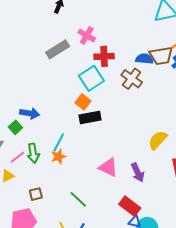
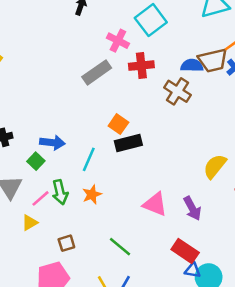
gray rectangle: (58, 49) -> (97, 72), moved
cyan square: (91, 78) -> (151, 20), moved
cyan line: (59, 143) -> (89, 159), moved

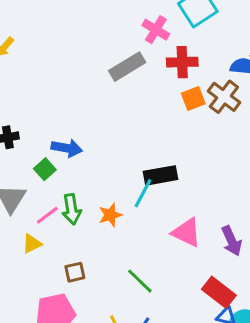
orange square: (118, 124) -> (193, 98), moved, turned 30
black rectangle: (128, 143) -> (160, 175), moved
cyan line: (89, 159) -> (143, 193), moved

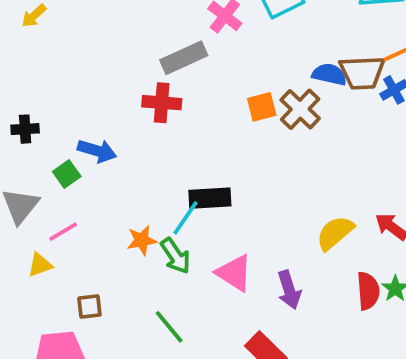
red cross: (182, 62) -> (162, 103), moved
green arrow: (72, 209) -> (175, 256), moved, turned -32

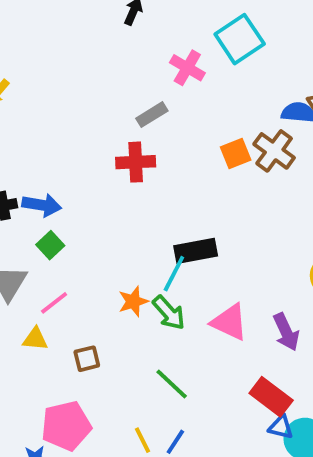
gray rectangle: (184, 58) -> (152, 115), size x0.7
blue arrow: (97, 151) -> (42, 205), moved
yellow triangle: (40, 265) -> (35, 339), turned 32
brown square: (89, 307) -> (87, 359), moved

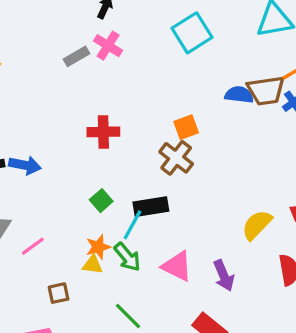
pink cross: (187, 68) -> (108, 46), moved
gray rectangle: (152, 115) -> (77, 56), moved
brown cross: (274, 151) -> (176, 158), moved
green square: (50, 245) -> (101, 201), moved
yellow triangle: (35, 339) -> (93, 265), moved

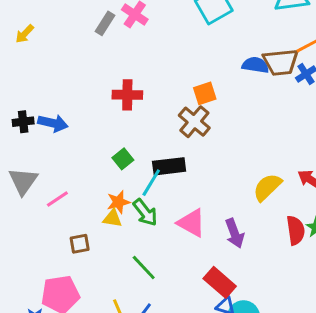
gray rectangle: (77, 56) -> (105, 23), turned -30

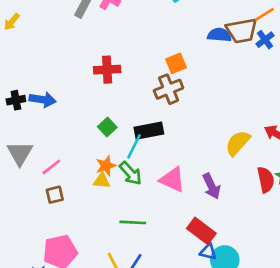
brown cross: (194, 122) -> (169, 89), turned 32
brown square: (80, 244) -> (55, 195), moved
green line: (144, 268) -> (133, 222), turned -40

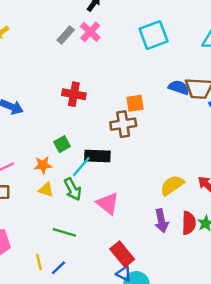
orange star: (106, 166) -> (43, 165), moved
purple arrow: (211, 186) -> (161, 221), moved

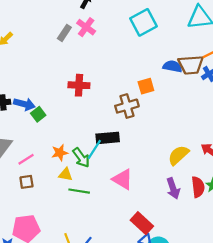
orange square: (135, 103) -> (146, 86), moved
green square: (62, 144) -> (38, 114), moved
green arrow: (73, 189) -> (81, 158), moved
green line: (64, 232) -> (79, 191), moved

